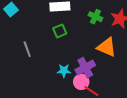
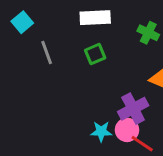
gray line: (27, 49) -> (47, 53), moved
cyan star: (64, 71) -> (101, 131), moved

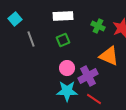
pink circle: (127, 130) -> (67, 68), moved
cyan star: (101, 131) -> (67, 91), size x1.5

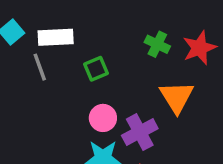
white rectangle: (63, 16) -> (56, 37), moved
orange triangle: (109, 56) -> (177, 97), turned 35

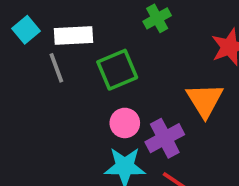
green cross: (157, 44) -> (157, 18), moved, turned 35
green square: (96, 69) -> (117, 70), size x1.5

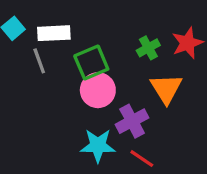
green cross: (157, 18) -> (148, 48), moved
pink circle: (125, 123) -> (98, 90), moved, size x1.4

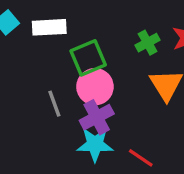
gray line: (39, 61) -> (54, 104), moved
purple cross: (132, 121) -> (97, 117), moved

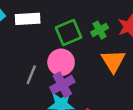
green square: (88, 58) -> (69, 33), moved
gray line: (54, 104) -> (31, 75), turned 42

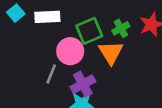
orange triangle: (113, 61) -> (111, 52), moved
pink circle: (61, 62) -> (70, 51), moved

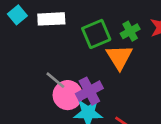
pink circle: (70, 51) -> (68, 95), moved
gray line: (51, 74) -> (55, 80), turned -72

